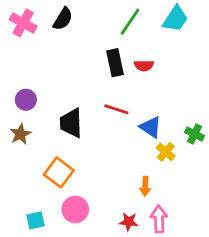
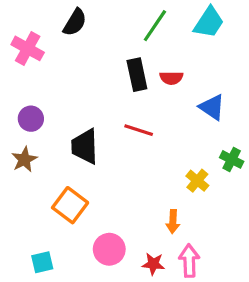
pink cross: (23, 23) -> (28, 48), moved
blue triangle: (151, 127) -> (212, 107), moved
pink circle: (75, 209) -> (109, 249), moved

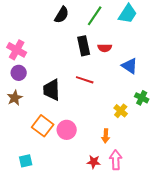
black semicircle: (75, 22) -> (62, 15), moved
pink cross: (28, 48) -> (17, 50), moved
pink circle: (109, 249) -> (67, 130), moved

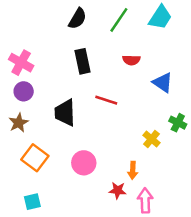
black rectangle: (84, 46) -> (83, 61), moved
orange square: (43, 126) -> (35, 158), moved
red star: (94, 162) -> (118, 190), moved

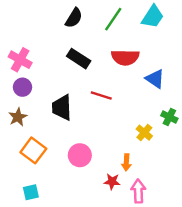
red semicircle: (131, 60) -> (125, 57), size x1.6
black rectangle: (83, 61) -> (79, 59), turned -45

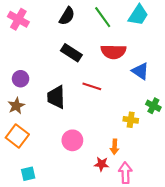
green line: (113, 19) -> (103, 17), turned -70
pink cross: (20, 60) -> (18, 19), moved
yellow cross: (144, 133) -> (131, 120), turned -32
orange square: (33, 150) -> (17, 136), moved

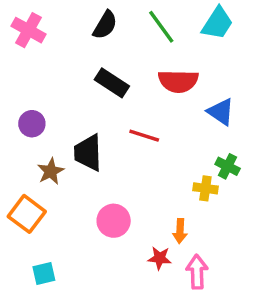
brown star: (16, 106) -> (51, 171), moved
green cross: (153, 106) -> (228, 166), moved

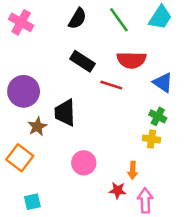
purple circle: (32, 124) -> (24, 91), size x1.6
red line: (144, 136) -> (111, 85), moved
green cross: (228, 166) -> (158, 116), moved

